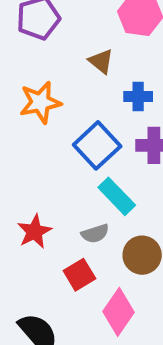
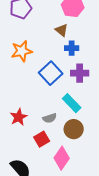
brown triangle: (101, 61) -> (62, 30), moved
cyan rectangle: (117, 196) -> (72, 103), moved

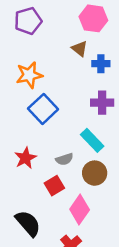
blue cross: (72, 48) -> (101, 64), moved
blue square: (51, 73) -> (43, 109), moved

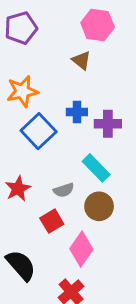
blue cross: (101, 64) -> (77, 112), moved

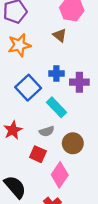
orange star: (22, 91) -> (19, 45), moved
cyan rectangle: (96, 168) -> (56, 107), moved
red square: (52, 221) -> (38, 154), turned -35

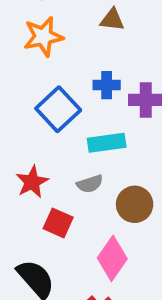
brown triangle: (60, 35) -> (112, 20), turned -32
cyan rectangle: (56, 107) -> (107, 143), turned -54
red square: (38, 154) -> (58, 223), moved

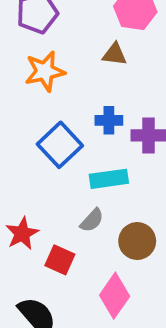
red star: (32, 182) -> (22, 233), moved
gray semicircle: (90, 184) -> (92, 220), turned -30

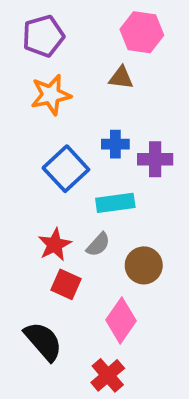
red star: (22, 233) -> (55, 245), moved

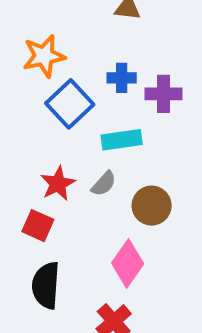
orange star: (51, 95) -> (44, 56), moved
red square: (66, 284) -> (38, 226), moved
black semicircle: (43, 341) -> (46, 285), turned -135

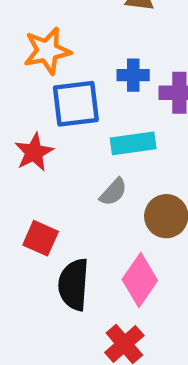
blue square: (70, 104) -> (76, 104), turned 36
red star: (58, 184) -> (34, 152), moved
black semicircle: (46, 285) -> (74, 285), moved

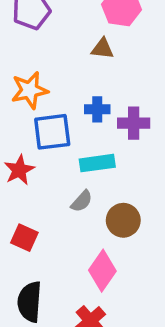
black semicircle: (74, 285) -> (30, 302), moved

